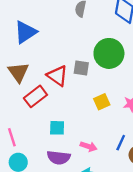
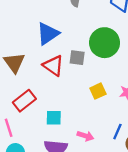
blue triangle: (25, 32) -> (48, 34), moved
red rectangle: (35, 96) -> (24, 101), moved

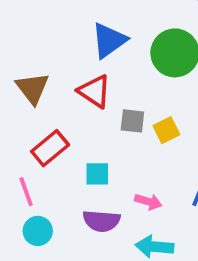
blue triangle: (48, 34) -> (109, 40), moved
gray square: (77, 58) -> (132, 121), moved

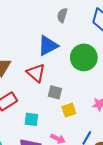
yellow square: (166, 130) -> (69, 110), moved

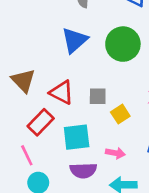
red triangle: (36, 73) -> (62, 92), moved
cyan square: (31, 119) -> (77, 137), size x1.5

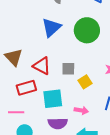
red rectangle: (41, 122) -> (26, 88), turned 30
pink line: (27, 155) -> (16, 112), turned -63

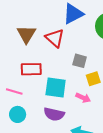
red triangle: (42, 66) -> (55, 38), moved
pink arrow: (81, 110) -> (83, 98), moved

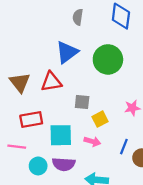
red triangle: (55, 38) -> (51, 82), turned -42
cyan circle: (18, 114) -> (38, 166), moved

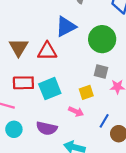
gray square: (82, 102) -> (101, 72), moved
cyan square: (61, 135) -> (50, 89), moved, turned -30
cyan circle: (38, 166) -> (14, 129), moved

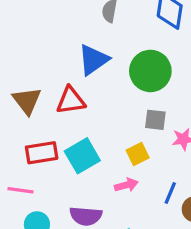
pink arrow: (76, 112) -> (126, 185), turned -32

